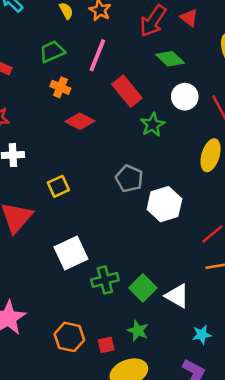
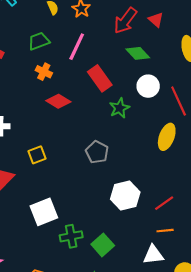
white hexagon: (164, 204) -> (125, 196), moved
white triangle: (177, 296) -> (153, 255), moved, turned -40

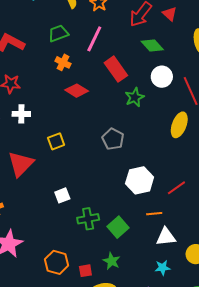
white square: (44, 212) -> (62, 195), size x0.6
orange line: (165, 231) -> (154, 214), moved

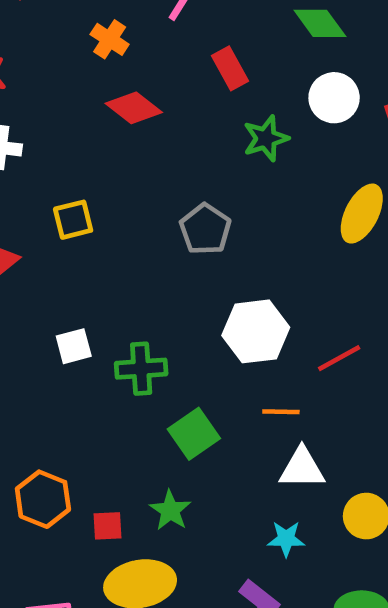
red rectangle: (116, 69) -> (230, 68), size x0.7
green cross: (88, 219) -> (141, 369), moved

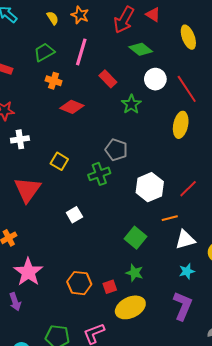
yellow square: (73, 220) -> (59, 161), turned -30
green cross: (141, 369) -> (99, 174), moved

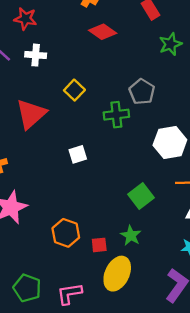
yellow ellipse: (130, 307) -> (117, 274), turned -52

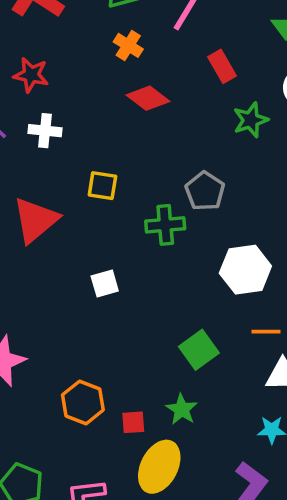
yellow square: (74, 90) -> (102, 186), turned -36

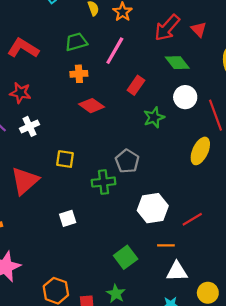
orange cross: (128, 45) -> (79, 74), turned -35
red rectangle: (222, 66) -> (136, 85), turned 66
white cross: (45, 131) -> (30, 126), turned -30

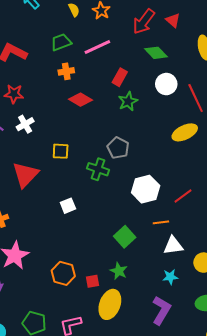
pink line: (115, 51) -> (97, 47), turned 40
green star: (154, 117) -> (128, 101), moved
yellow ellipse: (200, 151) -> (185, 132), turned 45
green cross: (104, 182) -> (98, 169), turned 30

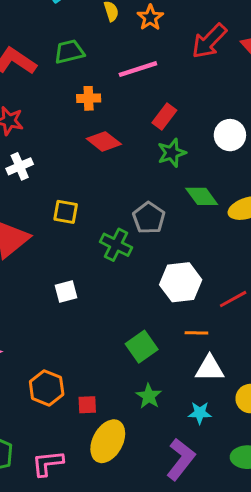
green trapezoid: (61, 42) -> (69, 52), moved
green diamond: (156, 53) -> (202, 196), moved
green star: (119, 271) -> (149, 396), moved

